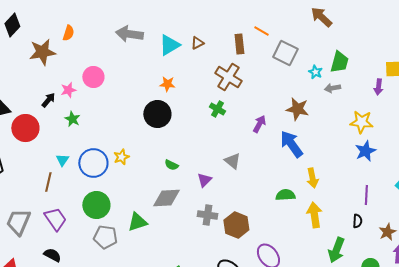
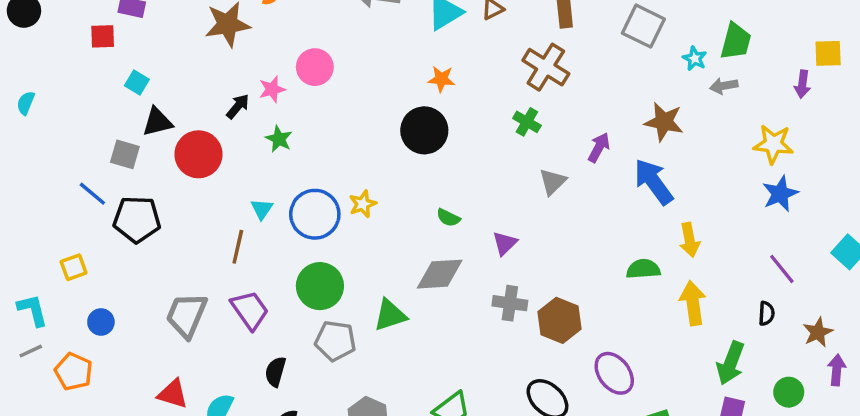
gray triangle: (232, 161) -> (553, 182), moved, turned 36
purple line: (366, 195) -> (782, 269), turned -42
black semicircle: (52, 255) -> (275, 372), moved, turned -102

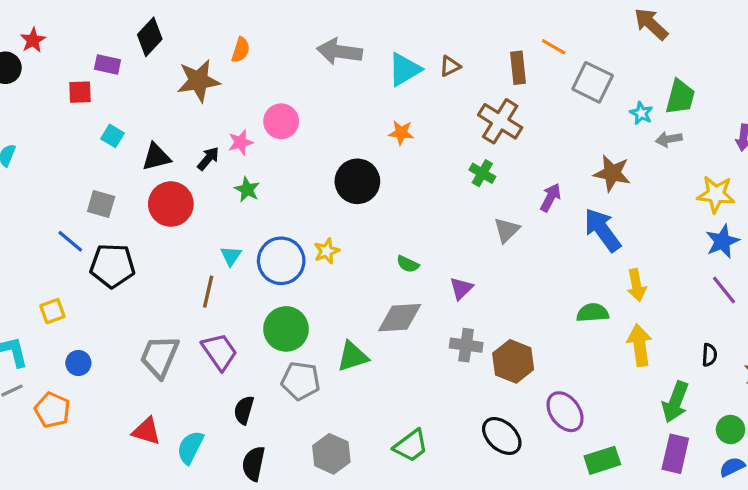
black triangle: (157, 122) -> (156, 157), moved
black circle: (424, 130) -> (357, 181), moved
purple line: (782, 269) -> (724, 290), moved

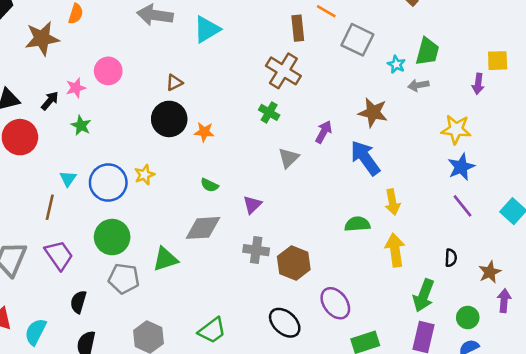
brown triangle: (450, 66) -> (174, 83), moved
orange star: (401, 133) -> (204, 132), moved

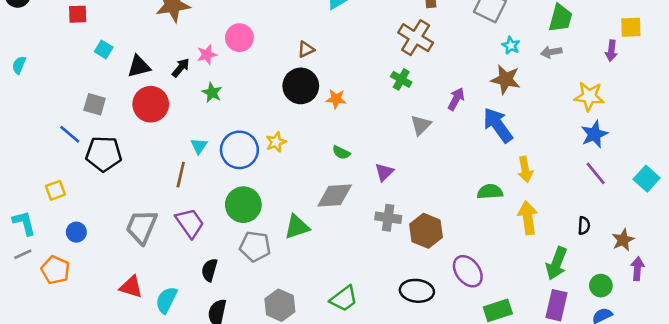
cyan star: (396, 64) -> (511, 45), moved
black ellipse: (285, 323) -> (417, 291), turned -36

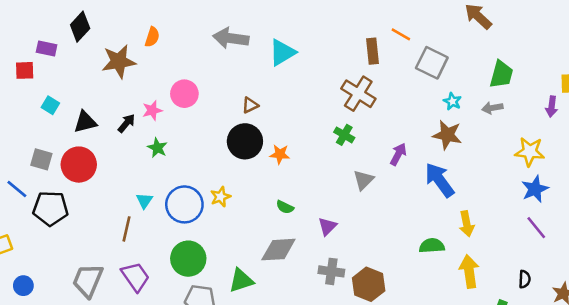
red circle: (151, 104) -> (79, 165), moved

